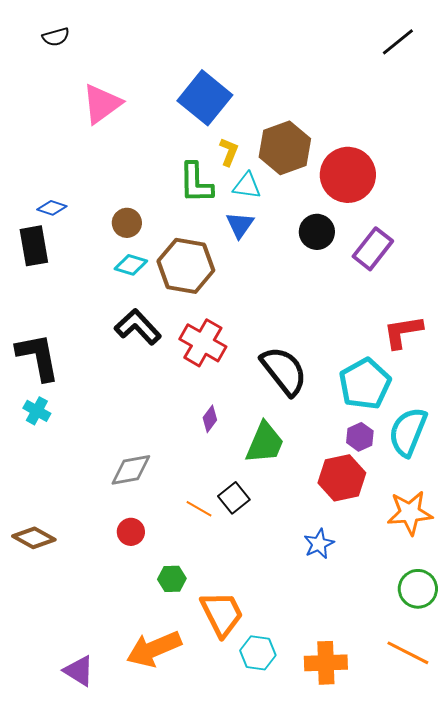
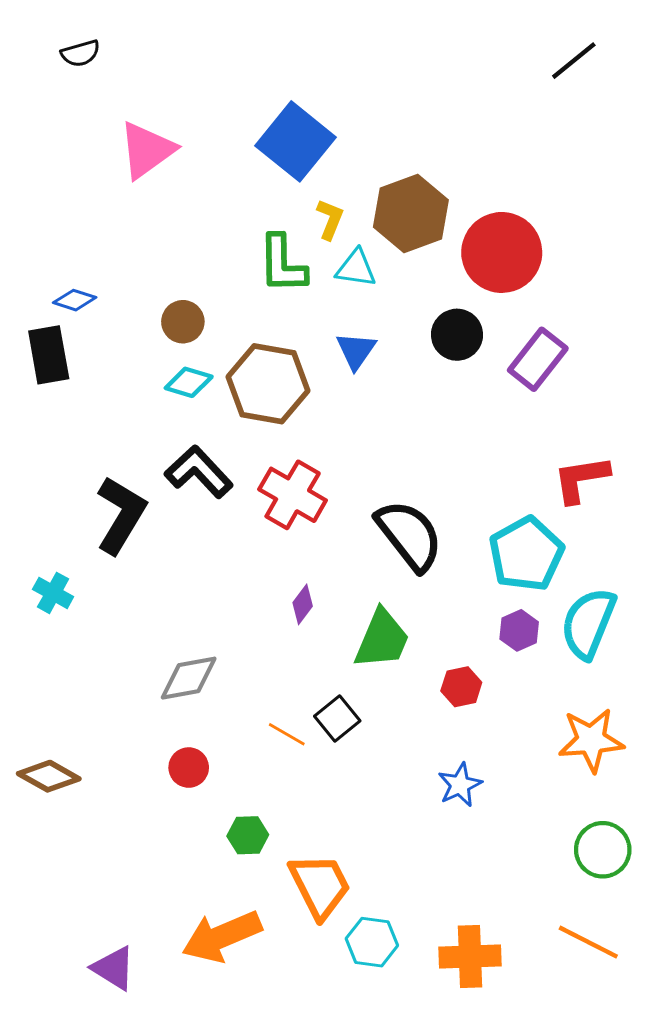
blue triangle: (240, 225) -> (356, 351), moved
black L-shape: (38, 357) -> (121, 515), moved, turned 42
red hexagon: (342, 478) -> (461, 687), moved, size x0.6

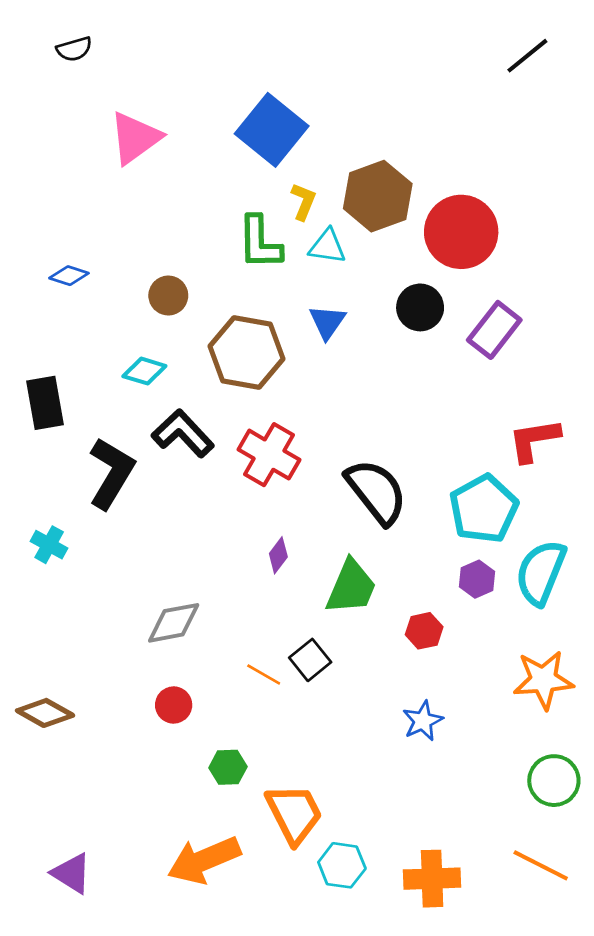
black rectangle: (49, 355) -> (45, 403), moved
cyan diamond: (189, 382) -> (144, 371), moved
purple triangle: (114, 968) -> (72, 873), moved

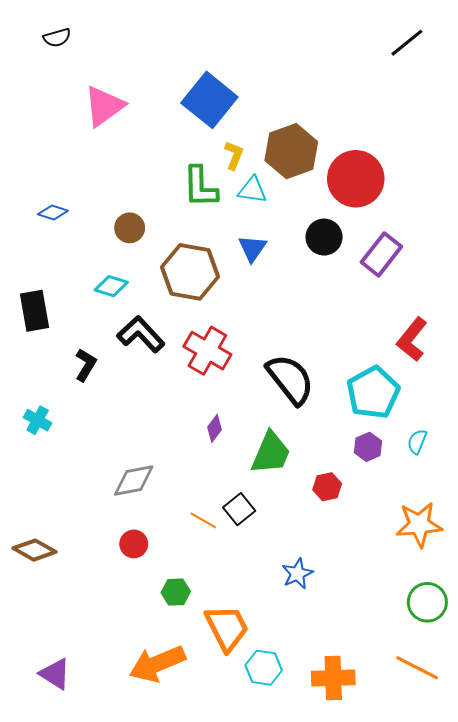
red L-shape: (534, 440) -> (412, 339), turned -42
black L-shape: (111, 473) -> (86, 365), size x0.6
cyan semicircle: (541, 572) -> (417, 442), size x0.5
blue star: (423, 721) -> (297, 574), moved

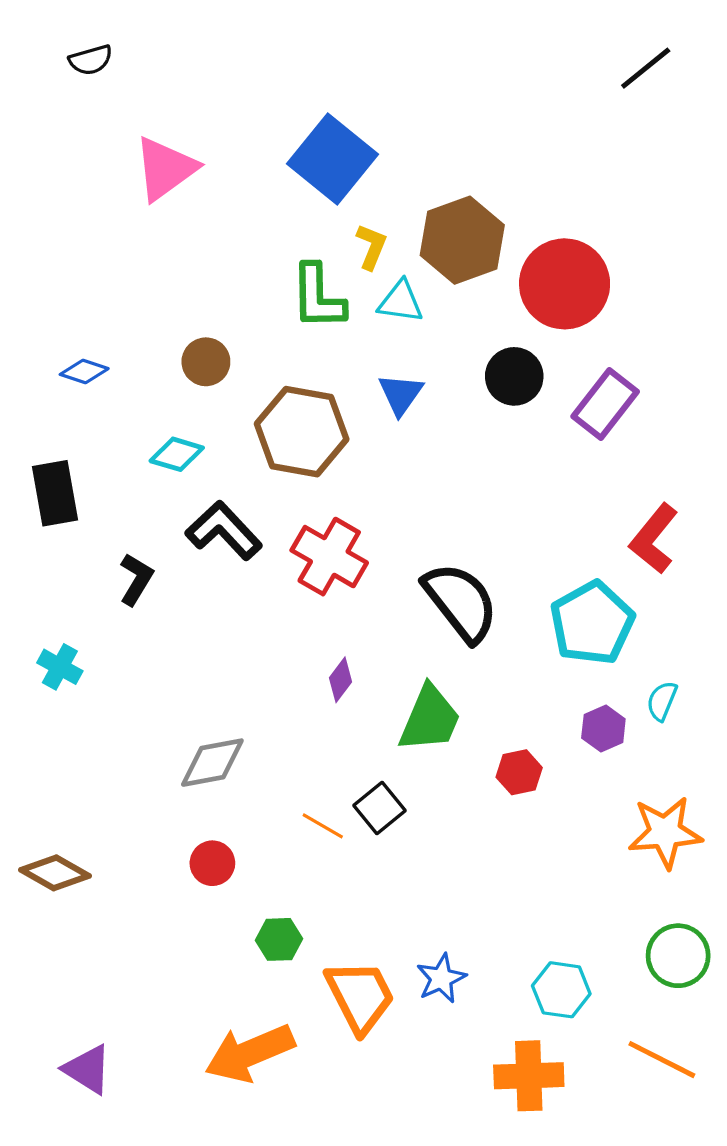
blue diamond: (53, 213) -> (84, 372), moved
purple hexagon: (368, 447) -> (603, 729), moved
blue star: (297, 574) -> (441, 978), moved
cyan hexagon: (264, 668) -> (561, 990), moved

